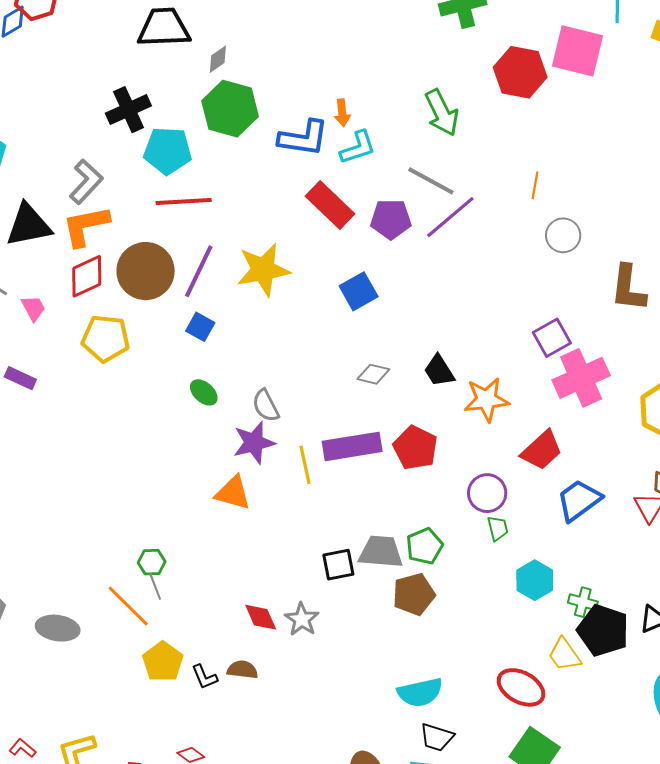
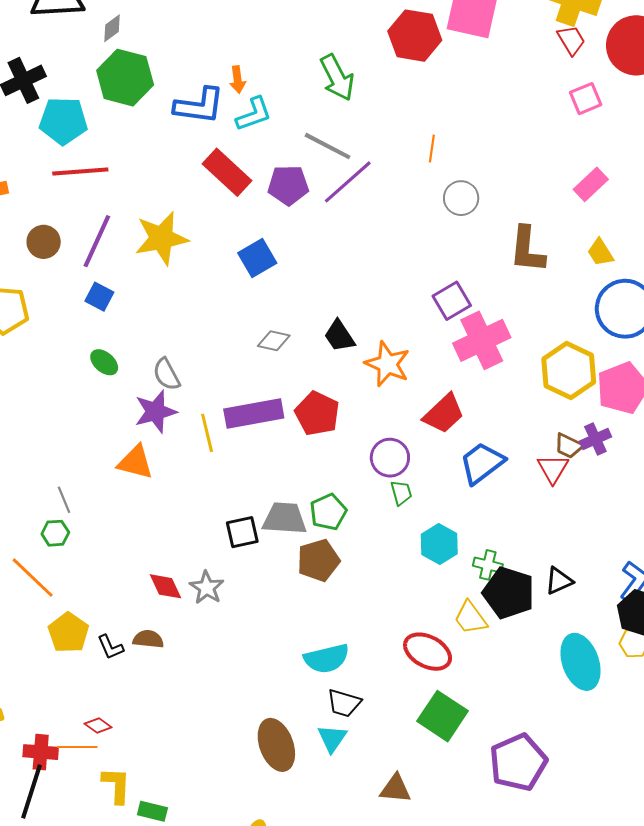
brown circle: (146, 271) -> (44, 242), size x0.6
orange star: (486, 400) -> (387, 364), turned 30
gray line: (155, 587) -> (64, 500), moved

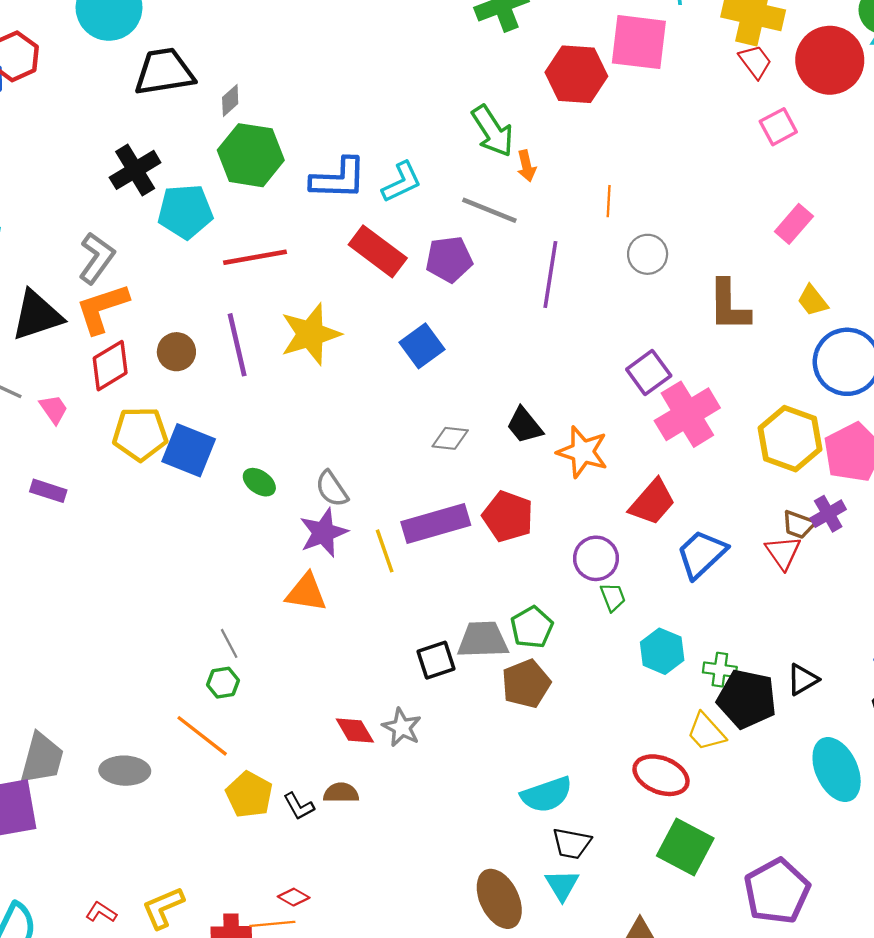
orange arrow: (237, 80) -> (526, 166), moved
red line: (80, 171) -> (255, 257), moved
purple line: (348, 182) -> (550, 275), moved, turned -34
purple line: (97, 241) -> (237, 345), turned -32
blue square: (99, 297) -> (189, 450), moved, size x1.6

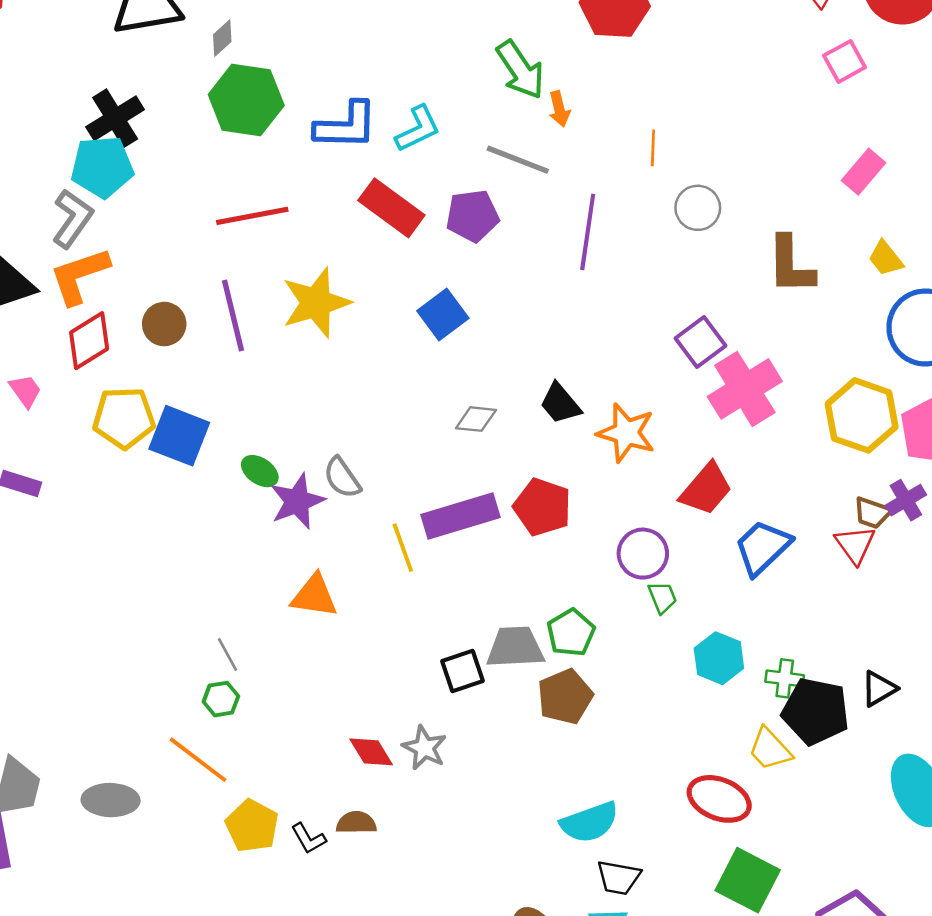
cyan pentagon: (185, 211) -> (102, 167), moved
purple star: (323, 533) -> (297, 501), moved

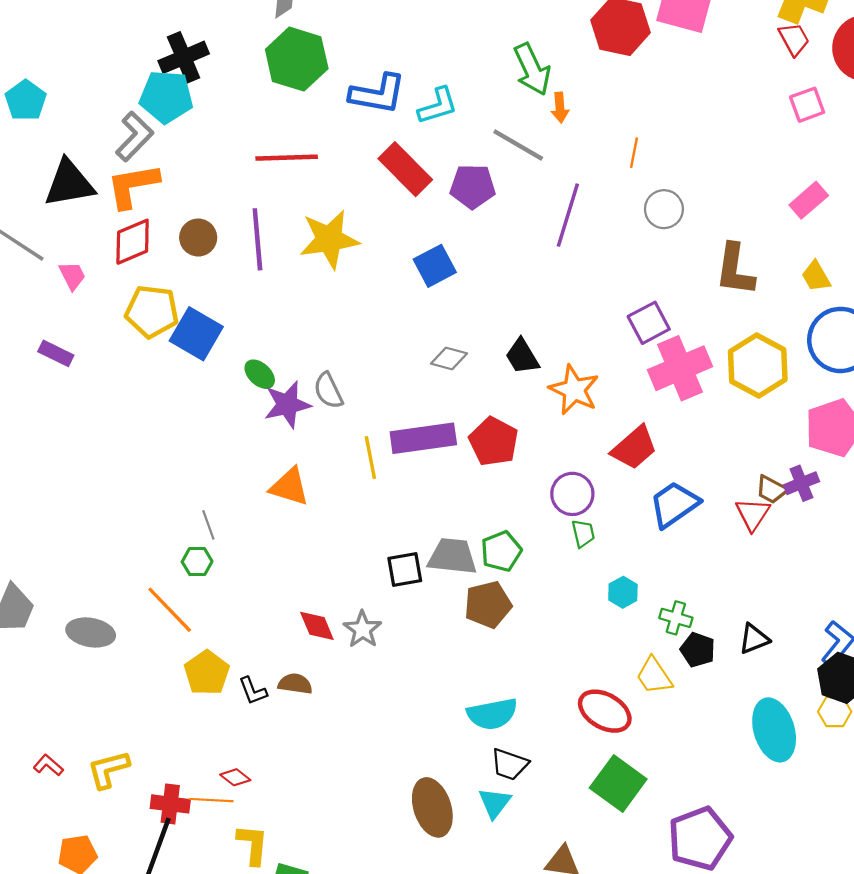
yellow hexagon: (862, 415) -> (758, 366), moved
cyan hexagon: (719, 658) -> (623, 592), size x0.7
black pentagon: (816, 711) -> (698, 650), size x0.6

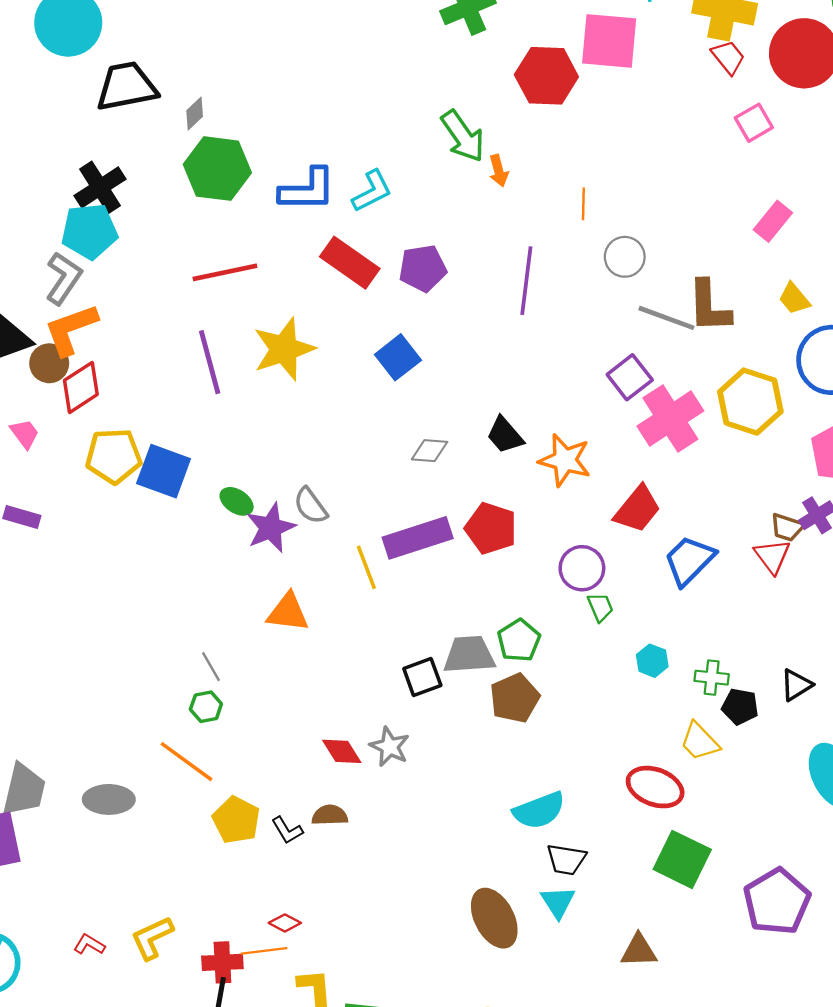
gray line: (518, 145) -> (666, 318), moved
brown circle: (198, 238) -> (49, 363), moved

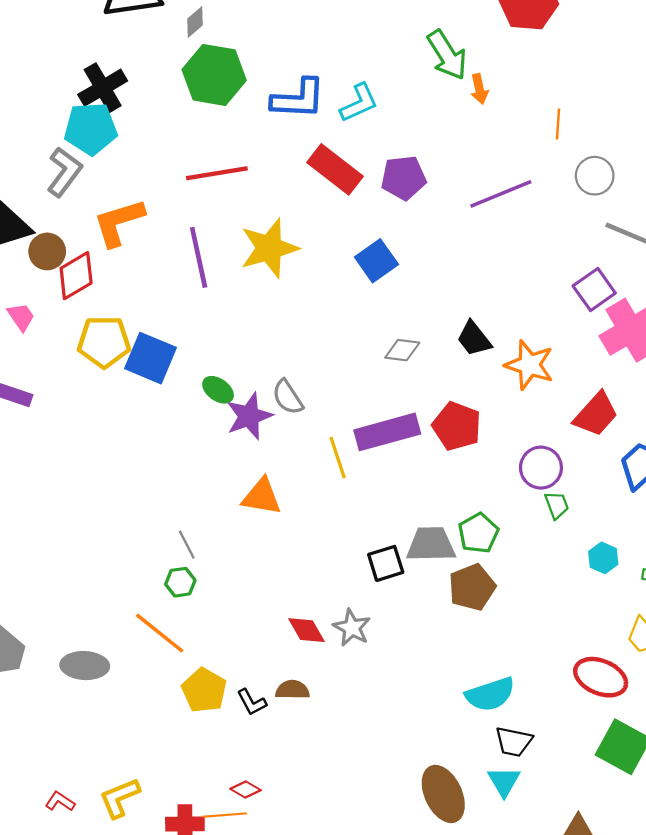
purple line: (526, 281) -> (501, 194), turned 58
orange L-shape: (71, 329) -> (119, 222), moved

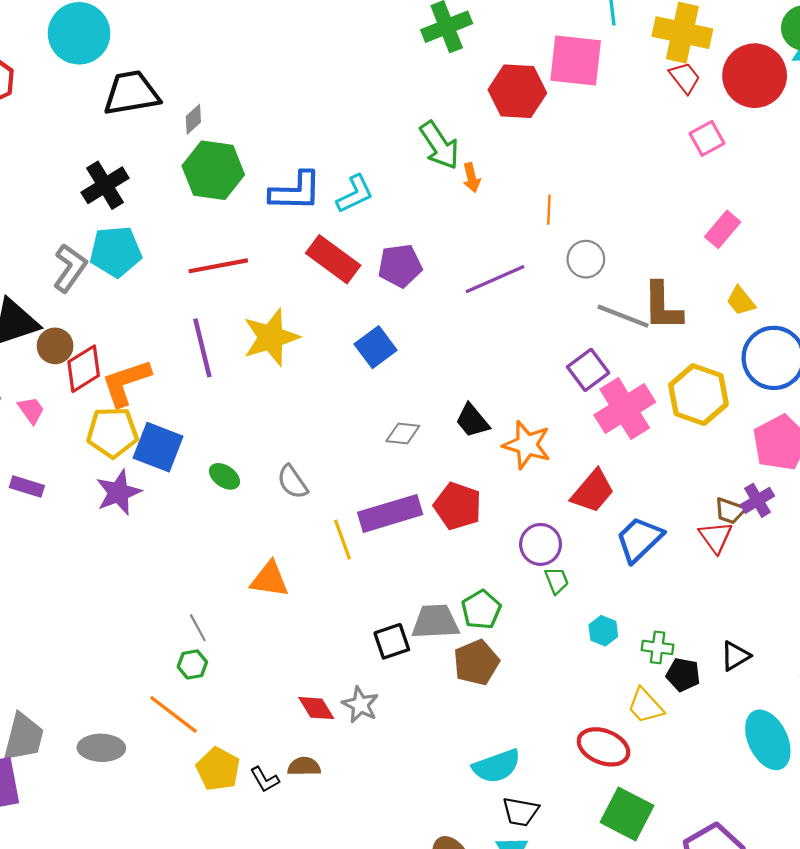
cyan pentagon: (91, 129) -> (116, 252), moved
orange L-shape: (119, 222) -> (126, 383), moved
purple star: (249, 416) -> (119, 492), moved

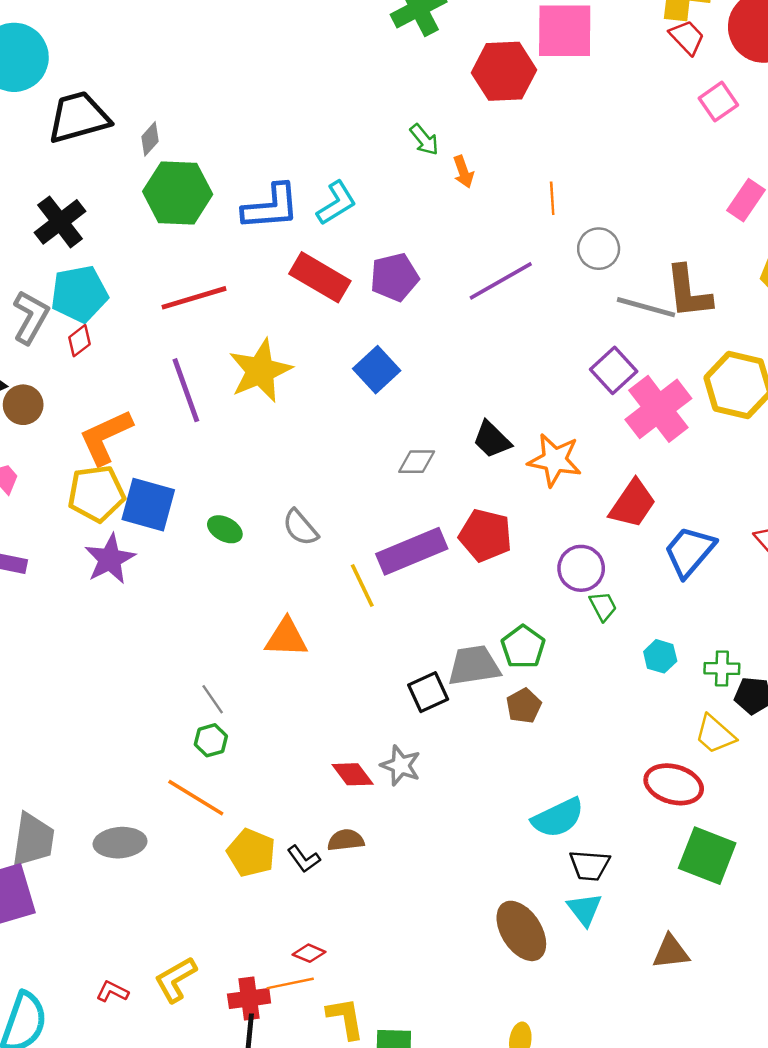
green arrow: (439, 145) -> (424, 140), size x0.6
red diamond: (84, 369) -> (80, 341), moved, size x0.6
brown pentagon: (476, 662) -> (524, 706), size x0.7

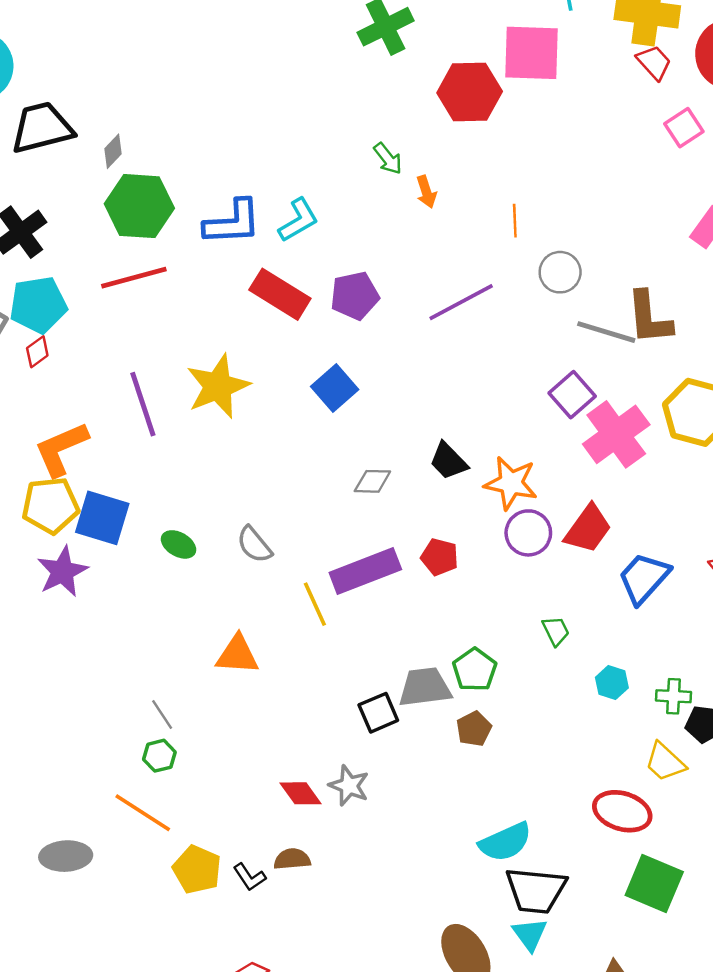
red line: (194, 298) -> (134, 278), moved
red pentagon: (485, 535) -> (440, 557), size x0.7
purple circle: (581, 568) -> (528, 533), moved
black trapezoid: (590, 865) -> (536, 890), size x1.5

